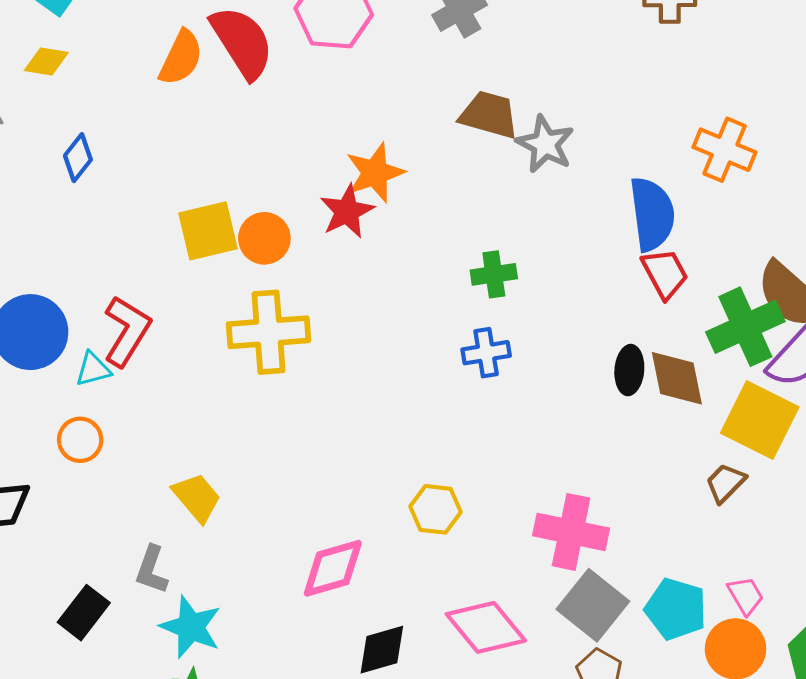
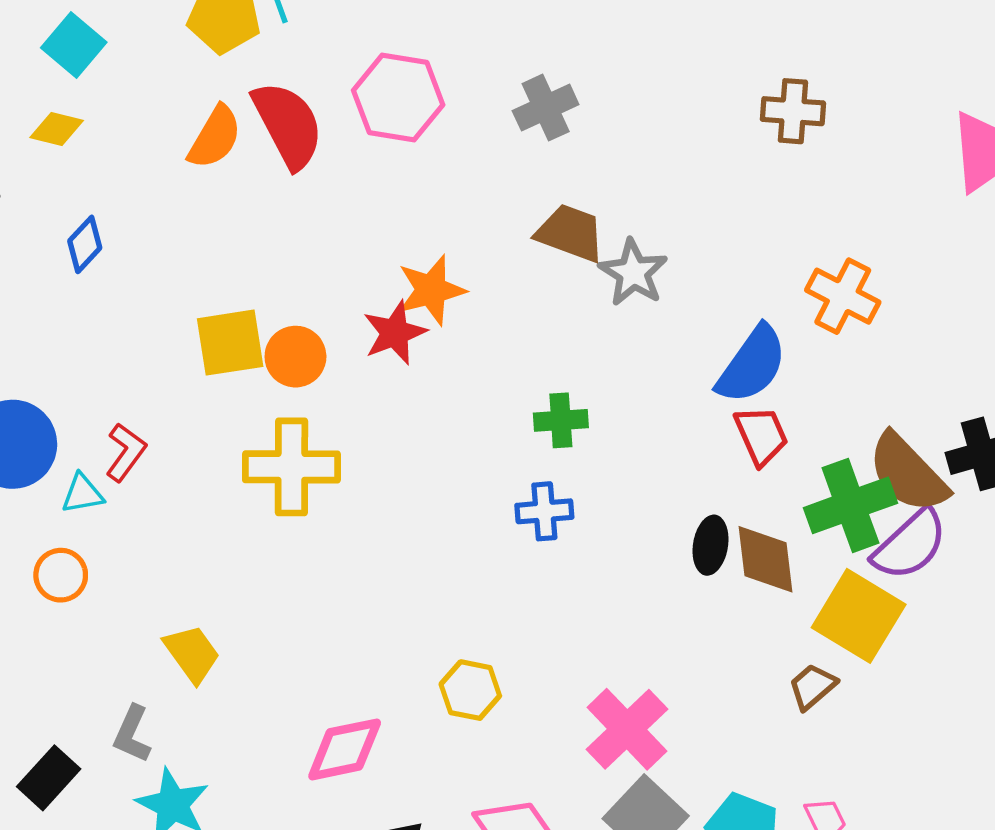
blue semicircle: (652, 214) -> (752, 365), turned 38
red L-shape: (127, 331) -> (126, 452), size x0.7
pink cross: (571, 532) -> (627, 729), turned 30

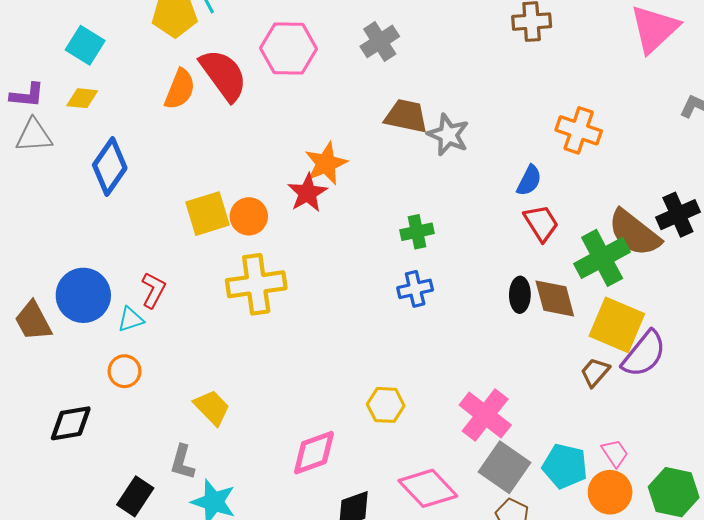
blue diamond: (85, 244) -> (110, 166), size x1.6
blue semicircle: (752, 365) -> (529, 180), size x0.6
purple semicircle: (910, 545) -> (644, 354), moved

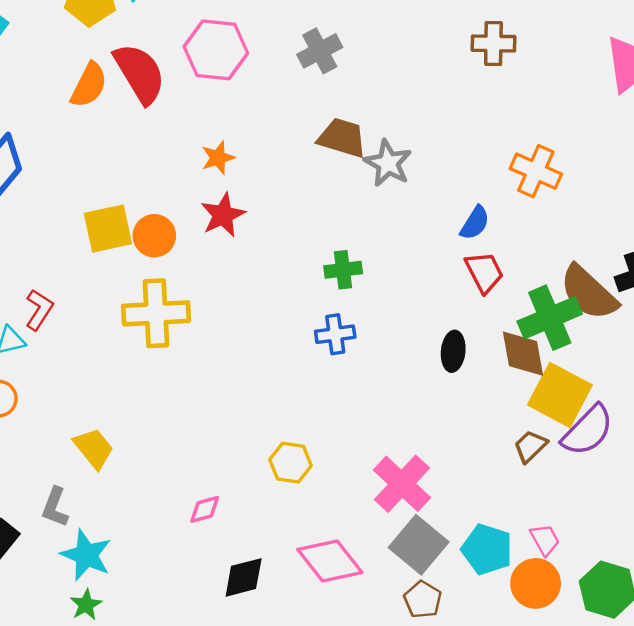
orange star: (326, 164) -> (218, 158), moved, size x0.7
brown diamond: (555, 298) -> (523, 354), moved
pink diamond: (314, 453) -> (205, 509), size x0.6

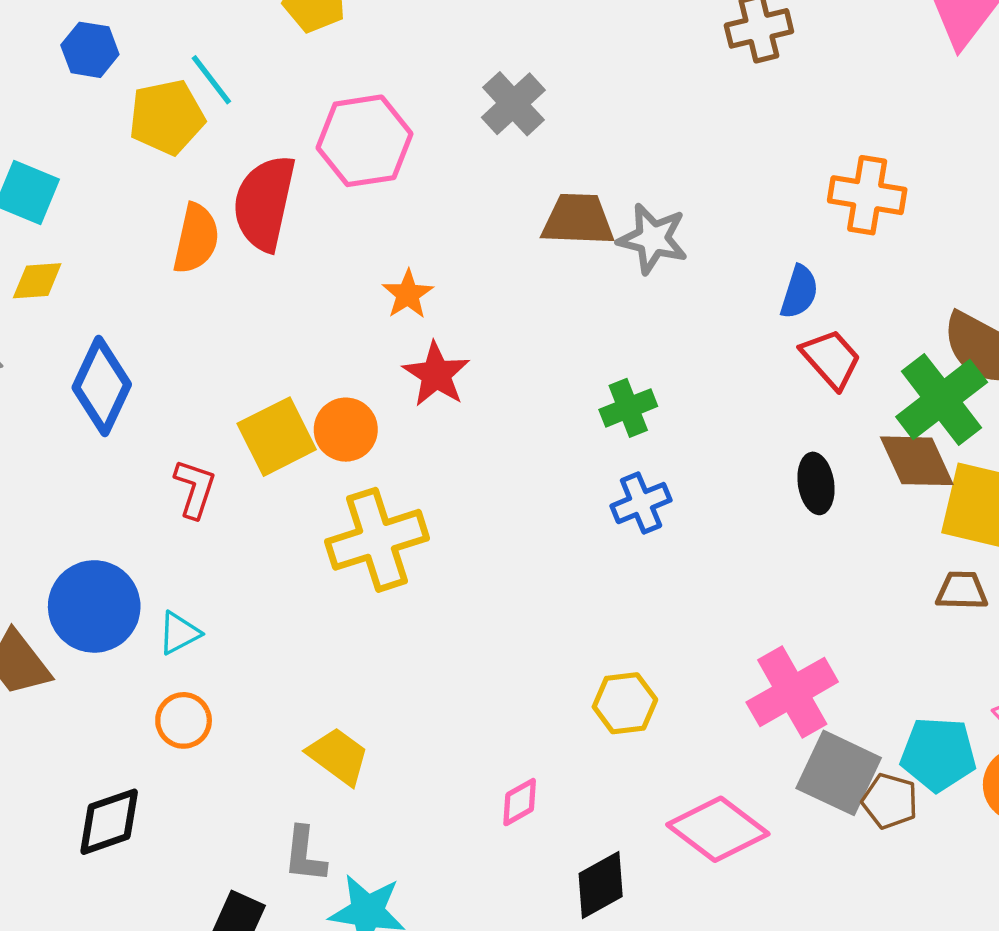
red semicircle: (140, 73) -> (264, 203), turned -122
red L-shape: (39, 310) -> (195, 489), moved
brown trapezoid: (530, 446) -> (962, 591), turned 60
pink cross: (402, 484) -> (792, 692), turned 32
brown pentagon: (423, 600) -> (890, 801), moved

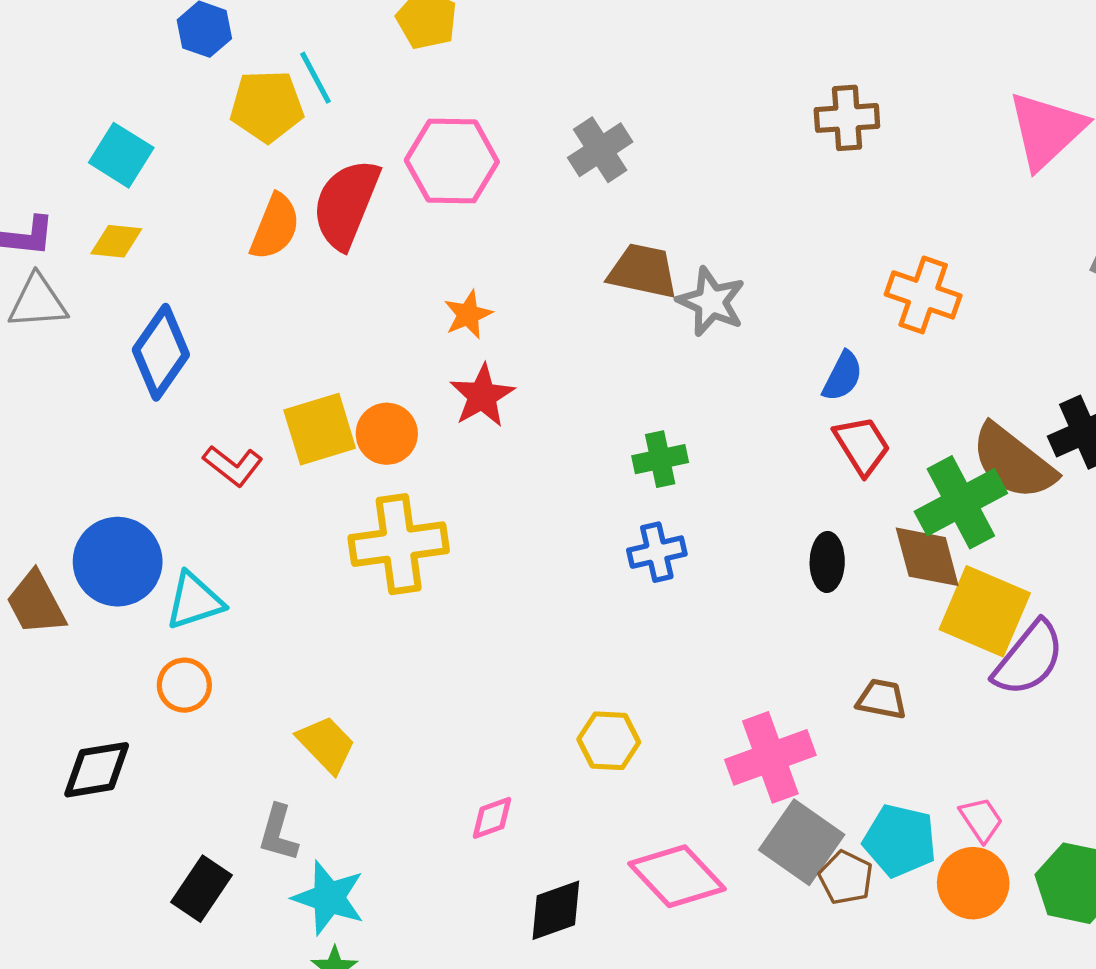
red L-shape: (195, 489) -> (233, 465), turned 100
brown trapezoid: (962, 591) -> (882, 699), moved
cyan triangle: (179, 633) -> (194, 601), size x1.4

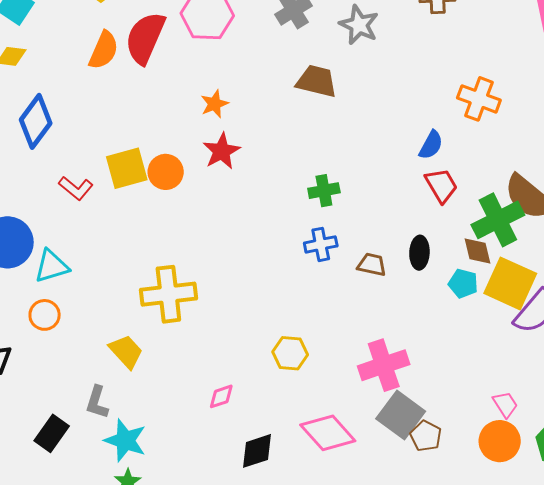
gray star: (711, 302) -> (359, 25), moved
yellow cross: (399, 544) -> (168, 294), moved
brown diamond: (927, 557) -> (478, 251), size x0.7
brown trapezoid: (882, 699) -> (372, 265), moved
cyan pentagon: (900, 841) -> (463, 283), moved, size x0.7

